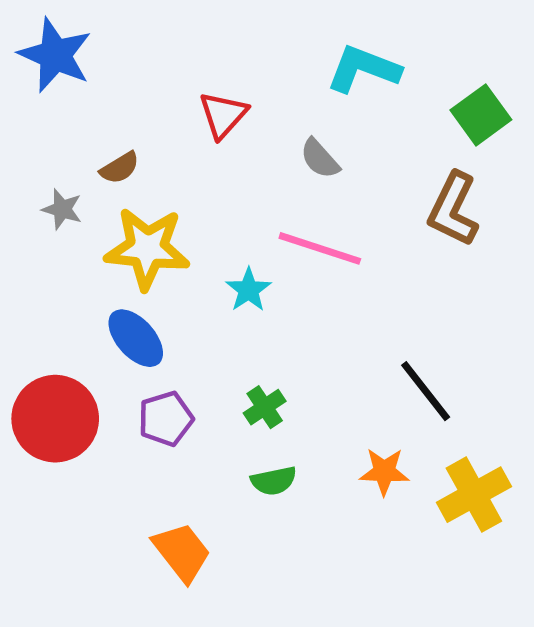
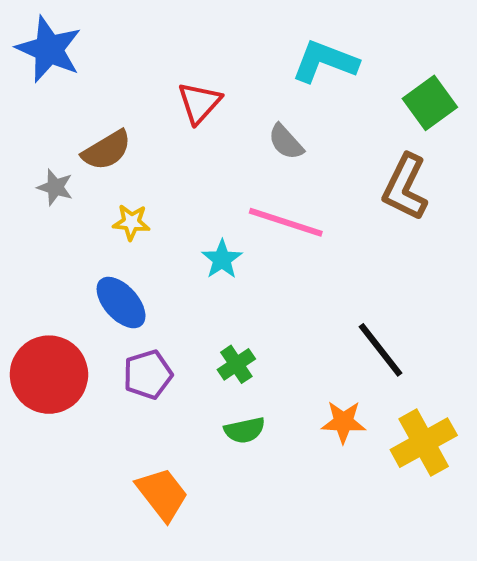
brown semicircle: (120, 168) -> (107, 150), size x1.4
yellow star: (147, 248) -> (131, 222), size x0.5

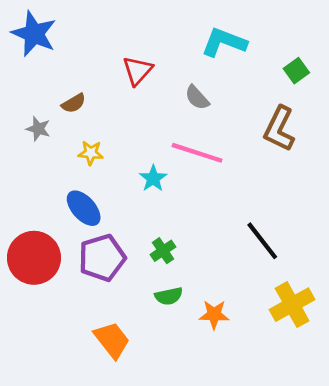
green square: (430, 103) -> (296, 71), size x0.7
brown semicircle: (107, 150) -> (74, 103), size x0.7
purple pentagon: (148, 375) -> (102, 258), size x1.4
orange star: (343, 422) -> (214, 315), moved

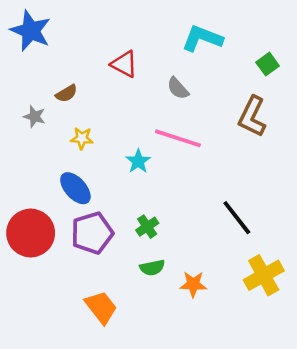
red triangle: (137, 71) -> (124, 64), turned -44

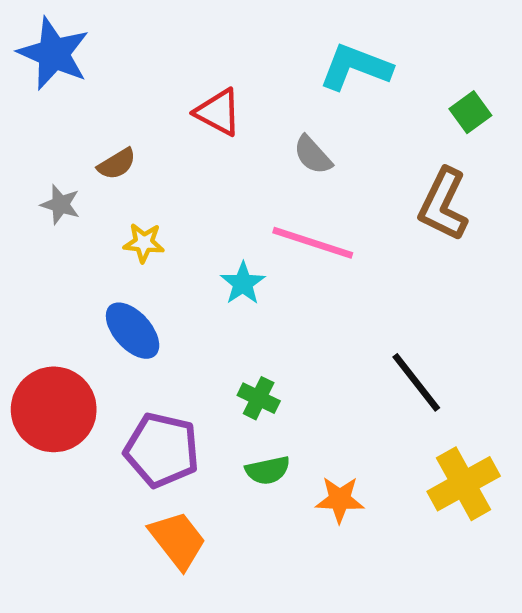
green cross: (147, 227) -> (259, 398), turned -30
purple pentagon: (92, 233) -> (162, 450), moved, turned 30

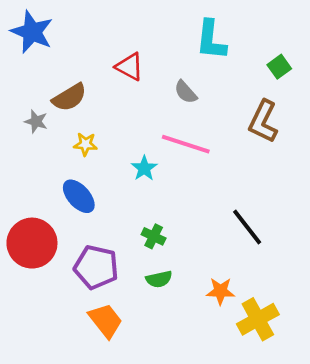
cyan L-shape: (355, 67) -> (211, 40), turned -105
brown semicircle: (117, 164) -> (69, 97), size x1.5
yellow cross: (464, 484) -> (258, 319), moved
orange star: (340, 500) -> (220, 291), moved

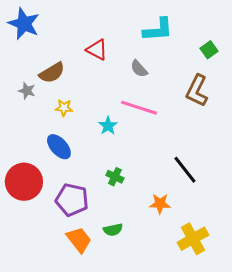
cyan L-shape: (211, 40) -> (158, 30), turned -100
green semicircle: (159, 279) -> (113, 230), moved
orange star: (220, 291) -> (160, 204), moved

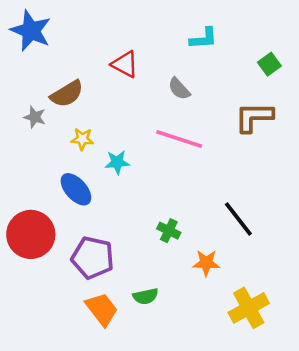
cyan L-shape: (158, 30) -> (204, 38), size x0.7
brown L-shape: (197, 91) -> (254, 117), turned 64
cyan star: (108, 126) -> (117, 162), moved, turned 30
green cross: (115, 177) -> (169, 231), moved

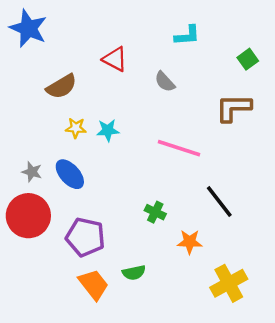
gray star: (35, 117) -> (32, 172), moved
pink line: (179, 139) -> (179, 148), moved
cyan star: (117, 162) -> (108, 130), moved

